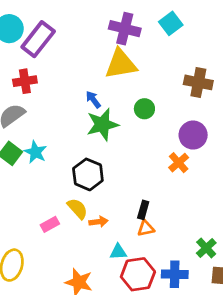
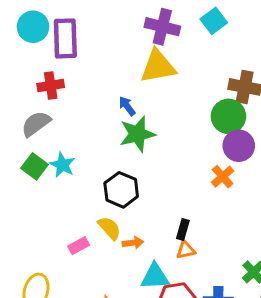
purple rectangle: (38, 39) -> (65, 38), turned -40
green circle: (144, 109) -> (228, 116), moved, size x1.5
cyan triangle: (118, 252) -> (155, 277), size x1.5

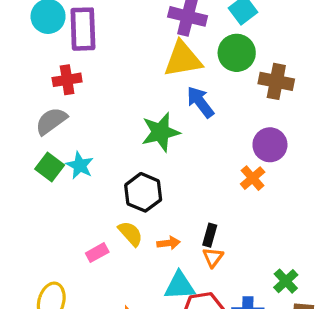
blue arrow: (127, 106) -> (200, 102), moved, size x1.5
green circle: (228, 116) -> (237, 53), moved
orange arrow: (133, 243) -> (169, 243), moved
orange triangle: (186, 250) -> (213, 257), turned -42

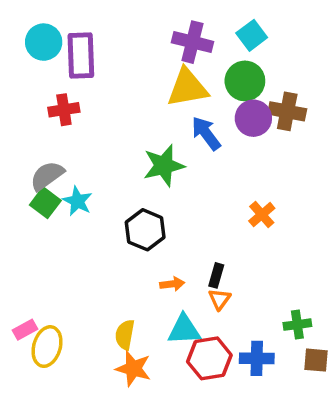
gray semicircle: (51, 121) -> (47, 176), moved
purple circle: (270, 145) -> (253, 118), moved
yellow semicircle: (130, 234) -> (125, 335), moved, turned -128
pink rectangle: (97, 253) -> (25, 330), moved
green cross: (286, 281) -> (297, 325), turned 35

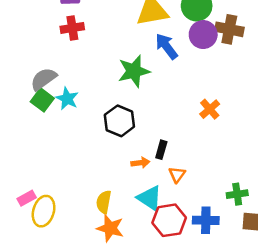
red cross: (64, 110) -> (72, 28), moved
black rectangle: (216, 275) -> (161, 150), moved
cyan triangle: (184, 330) -> (150, 198), turned 36

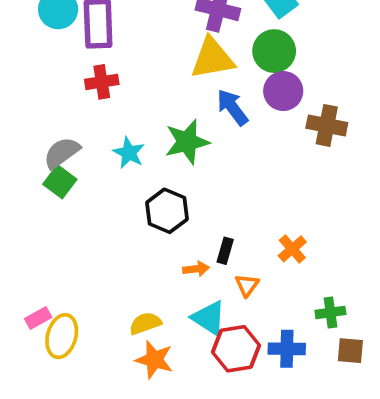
brown cross: (229, 29) -> (327, 125), moved
cyan star: (67, 99) -> (129, 153), moved
orange cross: (210, 109) -> (292, 249), moved
yellow semicircle: (104, 202) -> (145, 323), turned 60

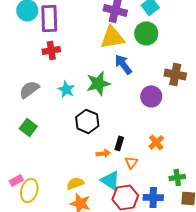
purple circle: (283, 91) -> (151, 96), moved
green square: (60, 182) -> (28, 127), moved

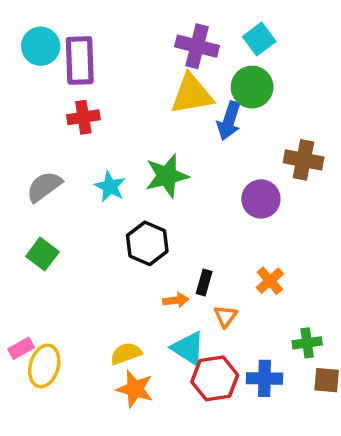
blue arrow: (123, 64) -> (229, 121), moved, turned -125

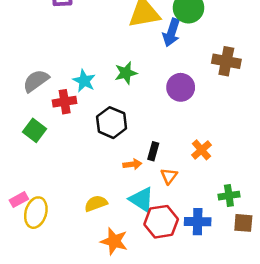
red cross: (83, 117) -> (65, 102), moved
green star: (167, 176) -> (126, 73), size x0.7
purple circle: (261, 199) -> (181, 87), moved
orange star: (135, 389) -> (114, 241), moved

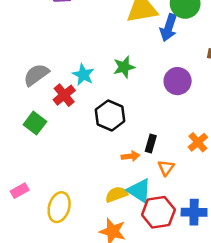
red cross: (65, 102) -> (64, 95), turned -30
yellow semicircle: (96, 203) -> (116, 194), moved
yellow ellipse: (36, 213) -> (59, 207), moved

